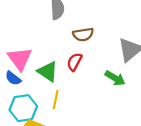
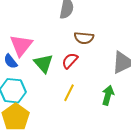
green arrow: (115, 78) -> (108, 95), moved, turned -120
yellow line: (56, 100) -> (69, 93), moved

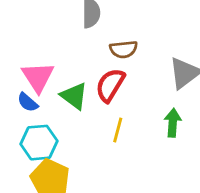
red semicircle: (70, 61) -> (110, 85), size x1.4

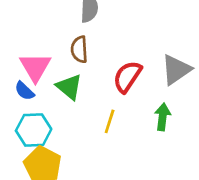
brown semicircle: (124, 49) -> (79, 49), moved, turned 90
red semicircle: (110, 85) -> (127, 77), moved

